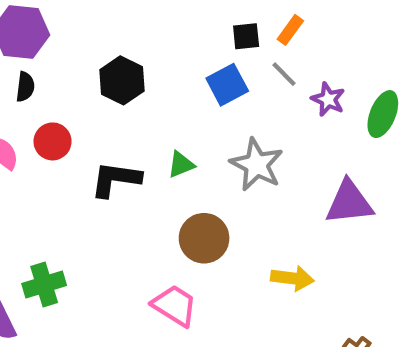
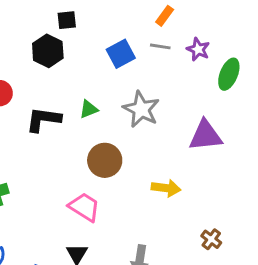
black square: (246, 36) -> (67, 20), moved
gray line: (284, 74) -> (160, 46), turned -36
purple star: (328, 99) -> (198, 49), moved

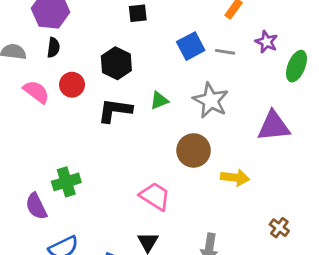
gray line: (160, 46) -> (225, 52), moved
black hexagon: (48, 51) -> (116, 63), moved
brown circle: (105, 160) -> (194, 150), moved

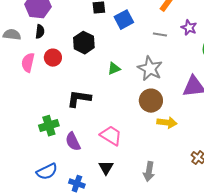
blue square: (191, 46) -> (124, 20), moved
pink semicircle: (36, 92) -> (28, 63), turned -114
black L-shape: (115, 110) -> (79, 99), moved
brown circle: (194, 150) -> (151, 101), moved
purple semicircle: (36, 206) -> (73, 142), moved

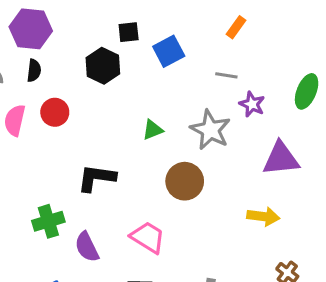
purple star: (189, 28) -> (252, 104), moved
black hexagon: (84, 43) -> (103, 66), moved
brown circle: (151, 101) -> (185, 181), moved
yellow arrow: (167, 123) -> (263, 216), moved

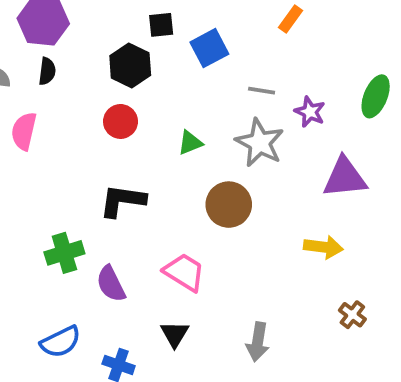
gray line: (226, 75) -> (262, 91), moved
red circle: (55, 112) -> (121, 121), moved

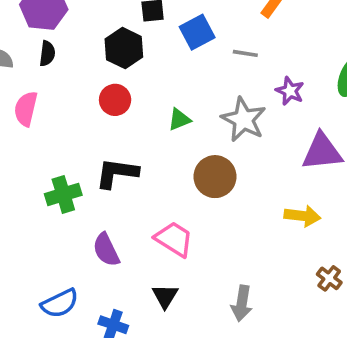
gray line: (262, 91) -> (245, 53), moved
green cross: (64, 253) -> (63, 194), moved

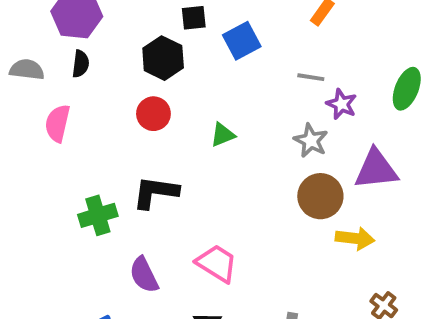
gray line: (245, 53) -> (311, 77), moved
gray star: (244, 119) -> (311, 141), moved, size x0.7
brown circle: (215, 177) -> (320, 196), moved

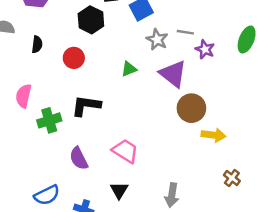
black semicircle: (81, 64) -> (37, 44), moved
red circle: (153, 114) -> (74, 58), moved
pink semicircle: (58, 123) -> (24, 96), moved
gray star: (311, 141) -> (157, 40), moved
purple triangle: (376, 169) -> (173, 74), moved, turned 44

